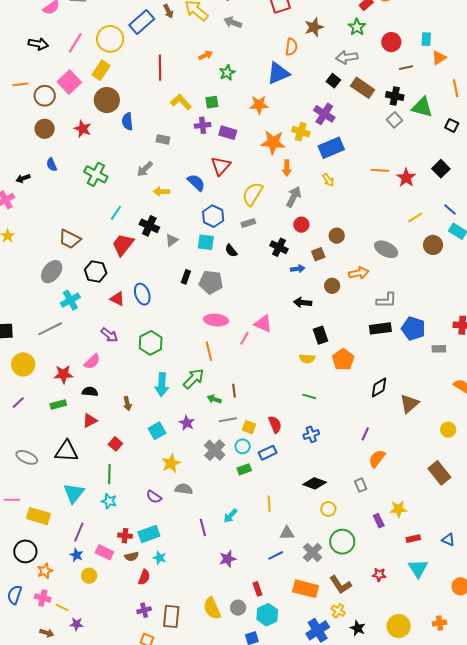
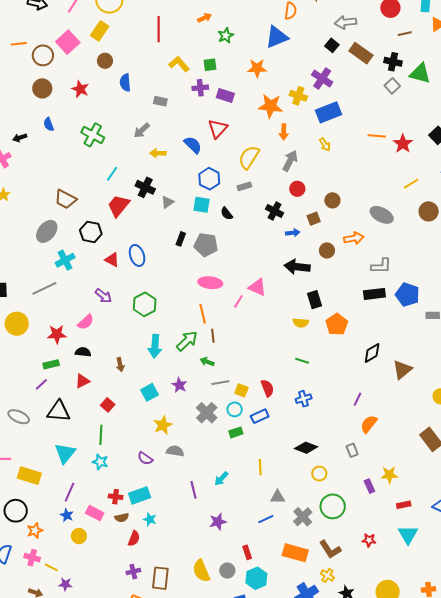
brown circle: (107, 100) -> (105, 61), size x0.6
black arrow: (303, 303) -> (297, 267), size x1.4
brown line: (234, 391) -> (213, 336), moved
purple line: (18, 403) -> (41, 384), moved

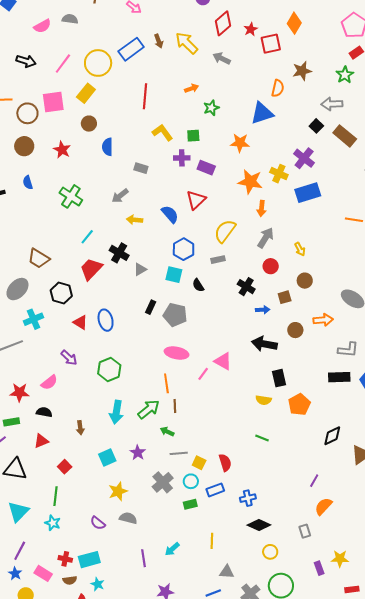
pink square: (68, 42) -> (53, 102), turned 30
yellow arrow: (325, 144) -> (300, 249), moved
blue cross: (304, 399) -> (248, 498), moved

